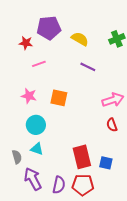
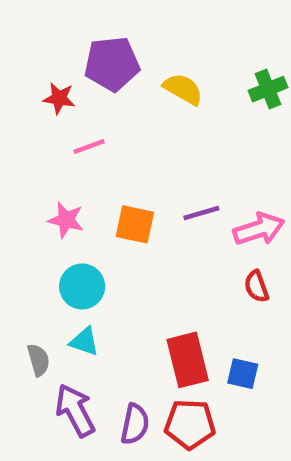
purple line: (88, 67) -> (201, 213), moved, turned -42

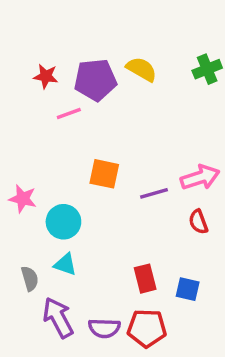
purple pentagon: (112, 64) -> (95, 80), moved
purple line: (201, 213) -> (154, 193), moved
pink star: (66, 220) -> (23, 199), moved
red rectangle: (188, 360) -> (145, 279), size x0.7
purple semicircle: (135, 424) -> (104, 328), turned 80

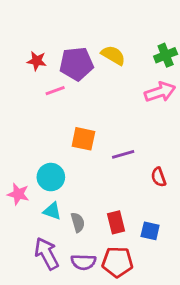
pink arrow: (200, 177) -> (160, 92), moved
pink star: (23, 199) -> (18, 194), moved
gray semicircle: (30, 279) -> (78, 222), moved

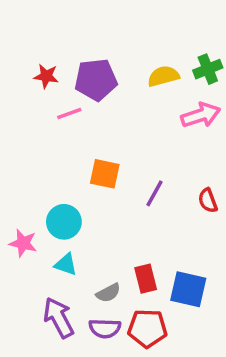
yellow semicircle: (113, 55) -> (163, 76), moved, turned -45
purple line: (123, 154) -> (155, 193), turned -45
red semicircle: (159, 177) -> (208, 200), moved
gray semicircle: (78, 222) -> (108, 293), moved, turned 78
blue square: (150, 231) -> (188, 289), size x1.5

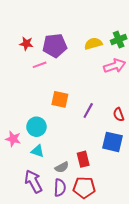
blue square: (188, 289) -> (113, 142), moved
purple semicircle: (105, 328) -> (60, 188), turned -90

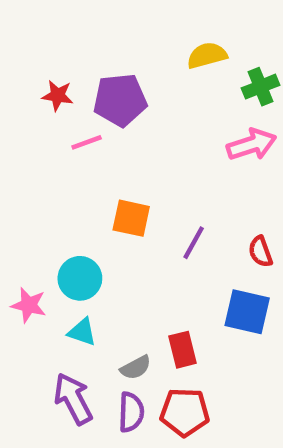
yellow semicircle: (93, 44) -> (207, 55), moved

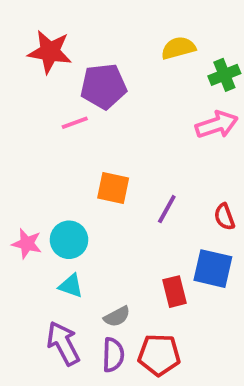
red star: (58, 96) -> (50, 52), moved, size x1.6
pink star: (29, 305) -> (27, 244), moved
red rectangle: (182, 350) -> (174, 292), moved

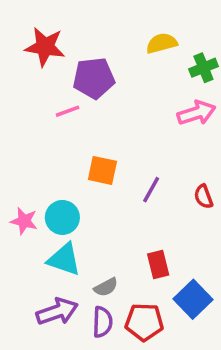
blue square: (213, 269) -> (193, 299), moved, turned 33
cyan triangle: (71, 286) -> (64, 259), size x1.5
purple arrow: (63, 343) -> (57, 312), turned 99

